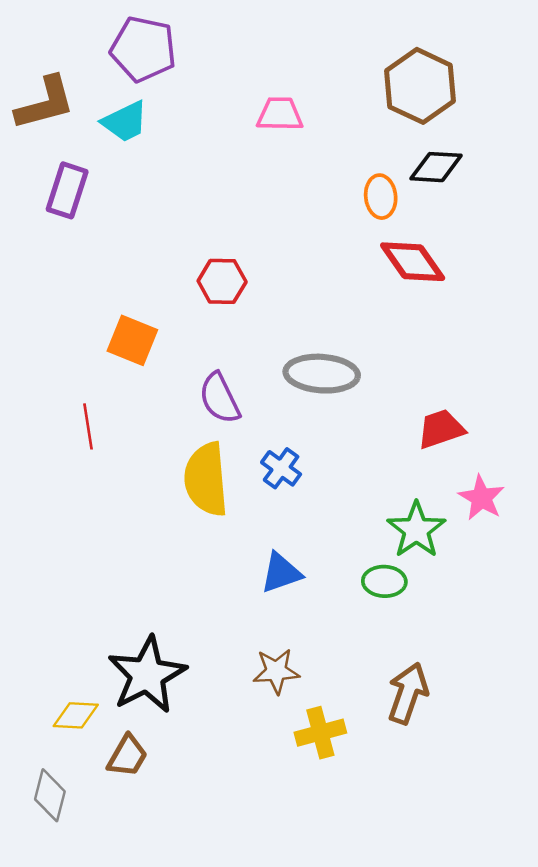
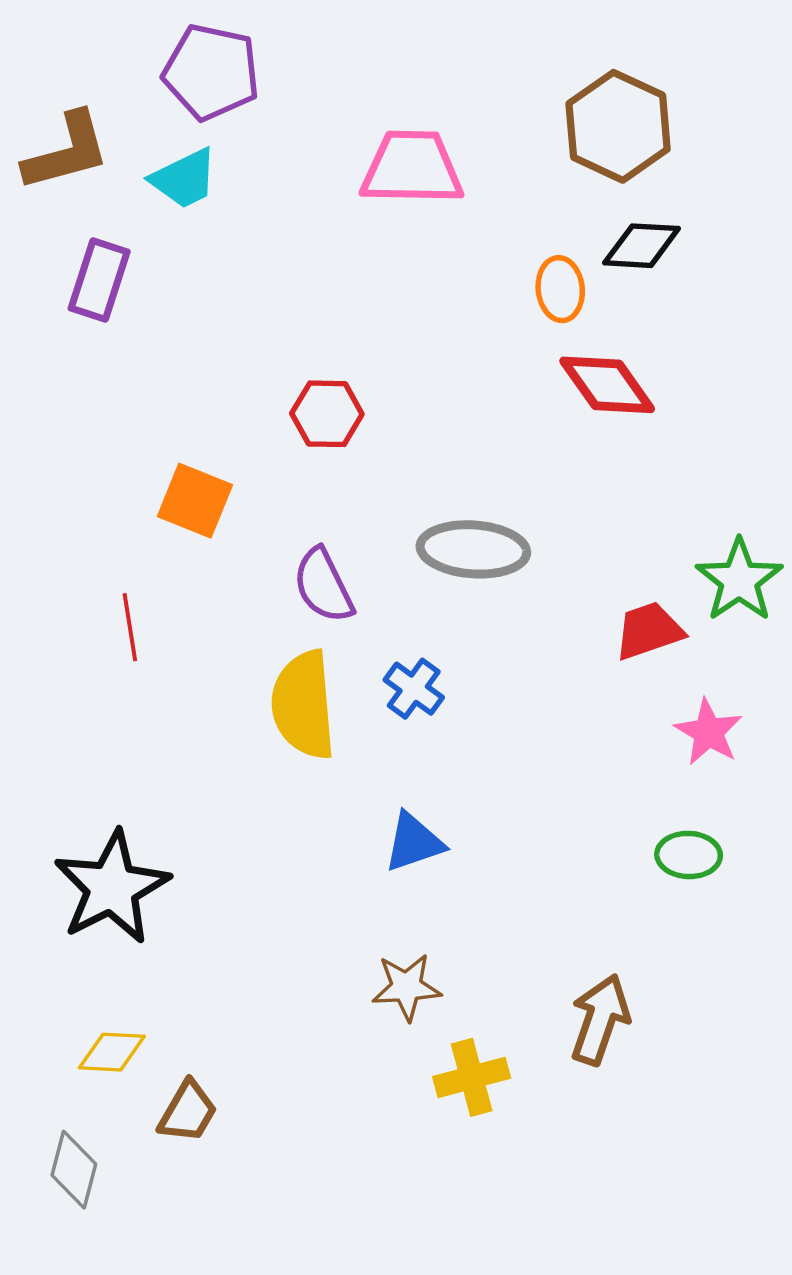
pink trapezoid: (280, 114) -> (412, 168), size x1.5
green star: (416, 530) -> (739, 580), moved
green ellipse: (384, 581) -> (689, 855), moved
black star: (147, 675) -> (112, 888), moved

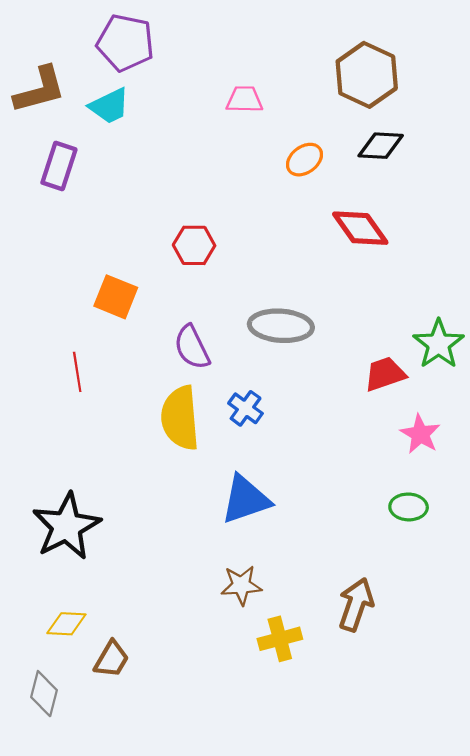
pink trapezoid: (412, 168) -> (244, 100), size x0.6
orange ellipse: (560, 289) -> (305, 160), moved, turned 60
blue triangle: (414, 842) -> (246, 499), size x1.4

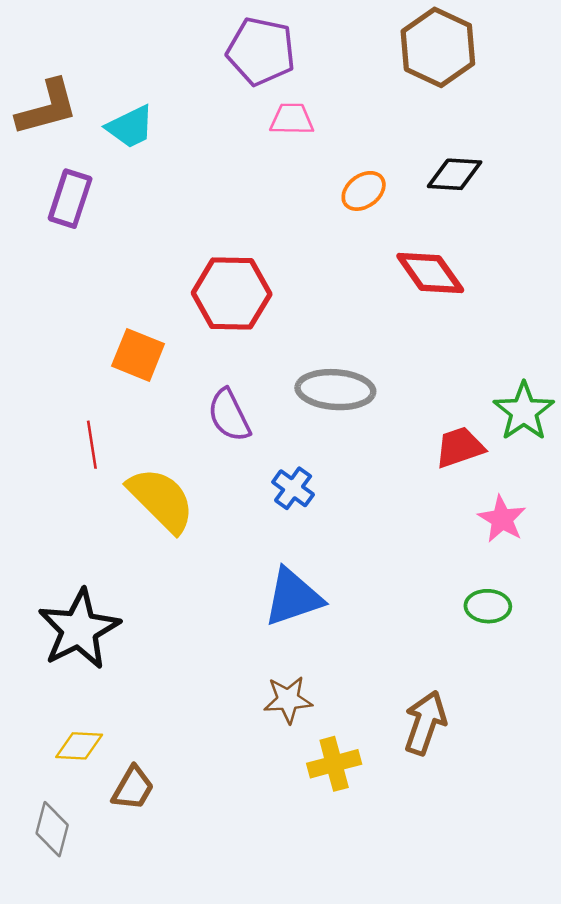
purple pentagon: (125, 43) -> (261, 51), moved
brown hexagon: (367, 75) -> (438, 47), moved
red hexagon: (194, 245) -> (232, 293), size x1.5
yellow semicircle: (180, 418) -> (161, 500), moved, turned 140

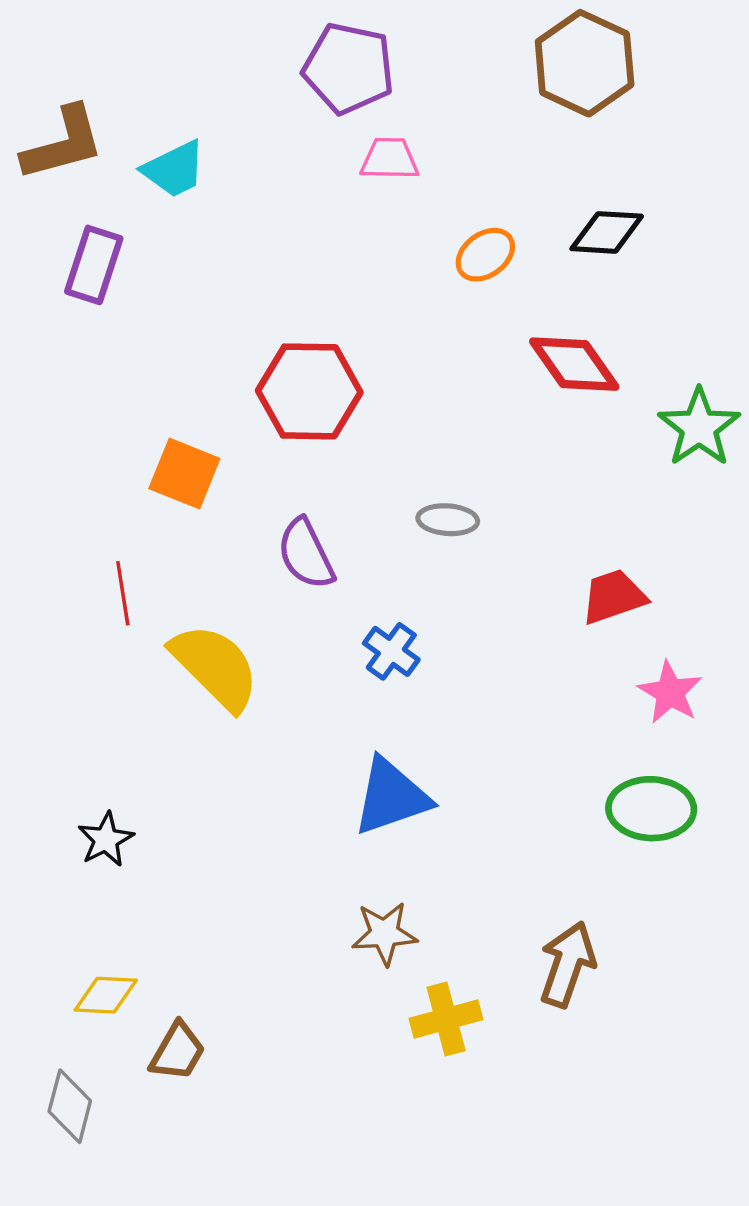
gray ellipse: (335, 390) -> (448, 520), size x0.6
green star: (524, 411) -> (699, 427), moved
green ellipse: (488, 606) -> (651, 809), size x1.4
black star: (79, 629) -> (106, 839), size x0.5

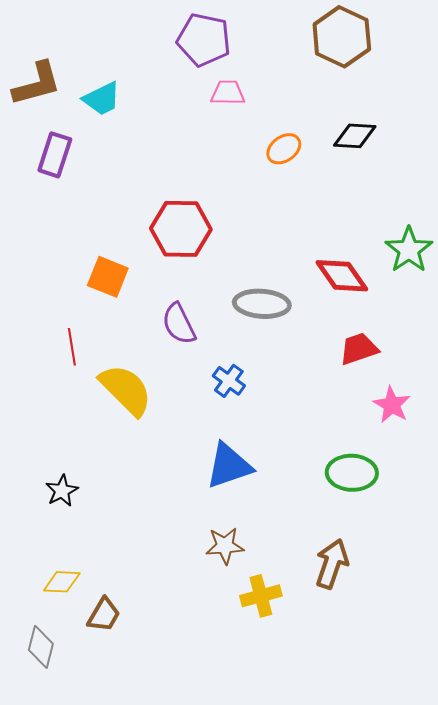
red diamond: (574, 364) -> (342, 276), moved
gray ellipse: (448, 520) -> (262, 304), size x1.6
green ellipse: (651, 809) -> (352, 473), moved

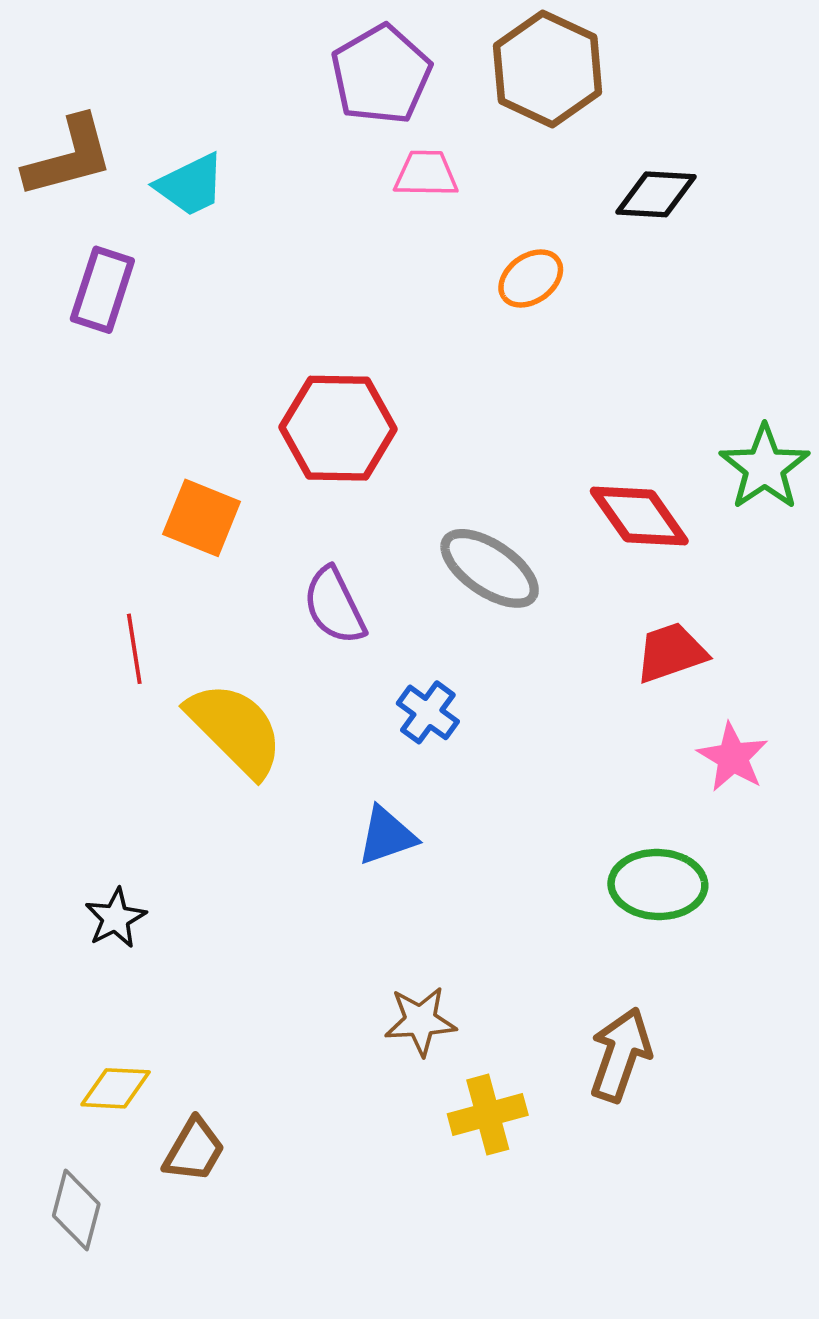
brown hexagon: (342, 37) -> (548, 69), moved
purple pentagon: (204, 40) -> (381, 75), turned 30
black diamond: (355, 136) -> (656, 194), moved
gray ellipse: (262, 304) -> (490, 568), turned 30
blue triangle: (229, 466) -> (387, 836), moved, size x0.7

